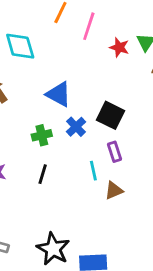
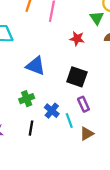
red star: (119, 47) -> (77, 39), moved
blue cross: (76, 127) -> (52, 111), moved

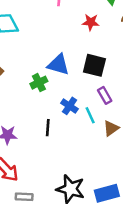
blue triangle: (35, 66) -> (58, 65), moved
green cross: (27, 99) -> (39, 83), moved

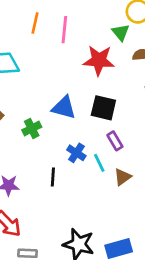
red star: (91, 22) -> (99, 60), size x1.6
green cross: (39, 83) -> (32, 129), moved

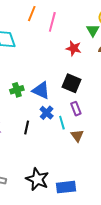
red star: (99, 60) -> (74, 48), size x0.7
blue triangle: (64, 108) -> (41, 90), moved
brown triangle: (123, 177) -> (77, 136), turned -40

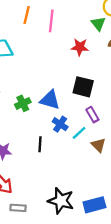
cyan line: (62, 123) -> (79, 133), turned 72

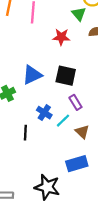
blue triangle: (50, 100) -> (32, 75), moved, turned -40
blue rectangle: (94, 205) -> (77, 164), moved

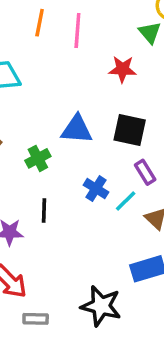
blue triangle: (32, 75) -> (77, 129), turned 30
black line: (25, 133) -> (44, 211), moved

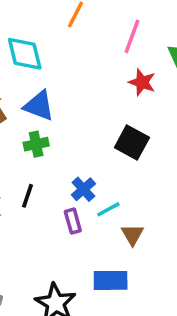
pink line: (77, 31) -> (132, 36), moved
blue triangle: (77, 129) -> (39, 106), moved
purple rectangle: (145, 172) -> (73, 221), moved

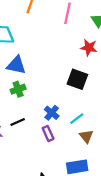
red star: (142, 82) -> (89, 48), moved
black line: (27, 196) -> (18, 122), turned 56
cyan line: (108, 209) -> (77, 119), moved

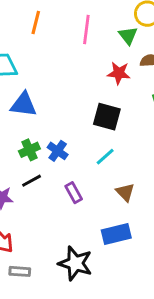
green cross: (18, 89) -> (29, 150), moved
blue cross: (52, 113) -> (58, 151), moved
cyan line: (77, 119) -> (105, 157), moved

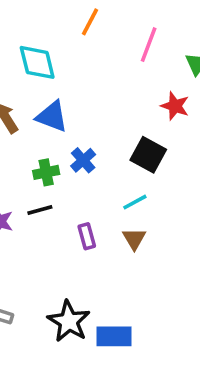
blue cross: (58, 151) -> (83, 160), moved
brown triangle: (125, 192) -> (134, 239), moved
blue rectangle: (116, 234) -> (114, 336), moved

